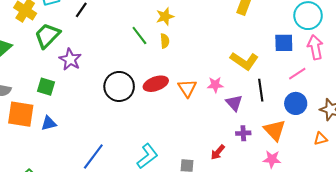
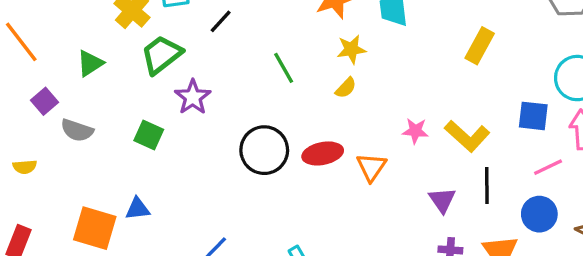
green line: (139, 35) -> (284, 68), moved
yellow semicircle: (165, 41) -> (346, 88), turned 40
pink star: (215, 85) -> (415, 131), moved
orange square: (21, 114) -> (95, 228), moved
blue triangle: (49, 123) -> (138, 209), moved

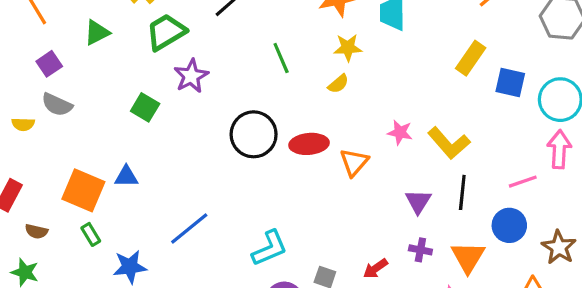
blue square: (533, 116) -> (510, 82), moved
gray semicircle: (77, 130) -> (57, 105), moved

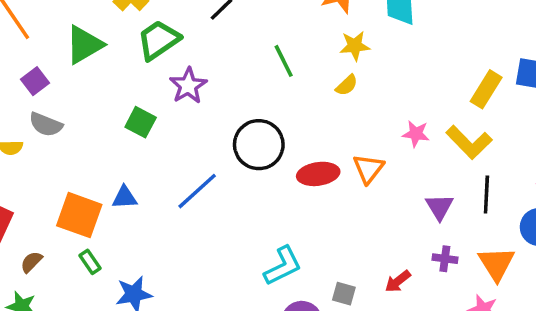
green triangle: (97, 33) -> (84, 45), size x1.4
yellow rectangle: (471, 58) -> (486, 89), moved
red ellipse: (309, 144) -> (318, 174), moved
blue line: (189, 228) -> (197, 191), moved
brown semicircle: (36, 231) -> (31, 262), turned 125

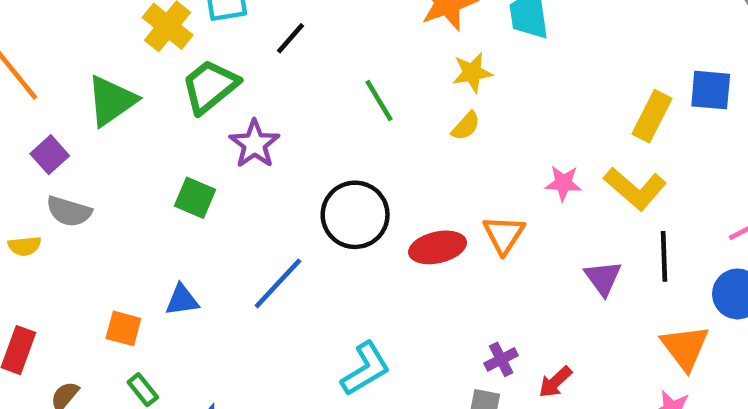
orange square: (79, 215) -> (123, 328), size x0.6
purple cross: (445, 259) -> (501, 359), moved, turned -30
cyan L-shape: (283, 266) -> (365, 369), moved

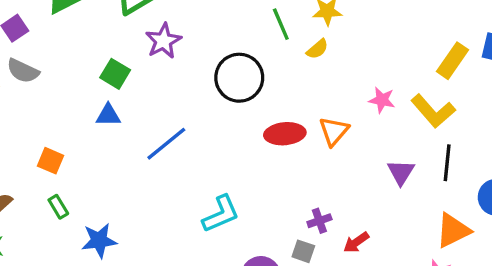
green line: (379, 101) -> (281, 24), moved
black circle: (355, 215) -> (239, 78), moved
blue triangle: (182, 300) -> (108, 115), moved
orange triangle: (685, 347) -> (453, 231), turned 33

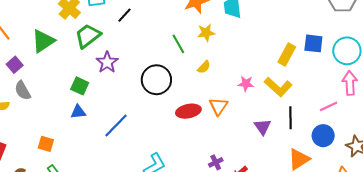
yellow semicircle: (317, 49) -> (204, 67), moved
gray semicircle: (23, 71) -> (23, 91), turned 42

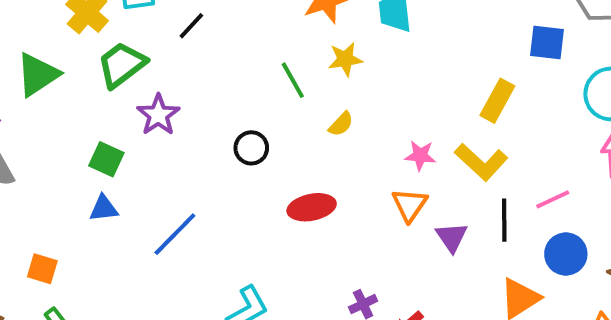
blue square: (313, 43) -> (547, 43), moved
black circle: (156, 80) -> (251, 148), size x0.6
orange triangle: (218, 106) -> (410, 205), moved
pink line: (329, 106) -> (553, 199), moved

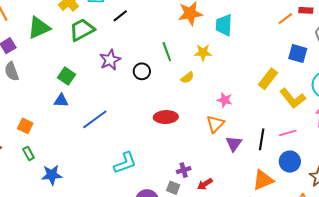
yellow star: (345, 59) -> (203, 53), moved
purple star: (158, 115) -> (110, 60), moved
black circle: (251, 148) -> (142, 71), moved
yellow L-shape: (481, 162) -> (293, 98), moved

